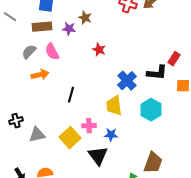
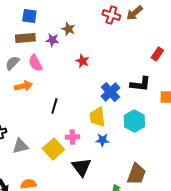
red rectangle: (174, 59) -> (157, 54), moved
blue star: (111, 135) -> (102, 140), moved

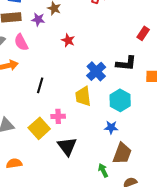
blue star: (102, 140) -> (111, 127), moved

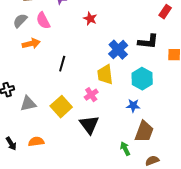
pink cross: (58, 116) -> (91, 95), moved, turned -32

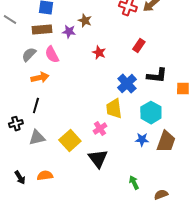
red rectangle: (165, 12) -> (139, 46), moved
black line: (62, 64) -> (36, 106), moved
brown trapezoid: (144, 132) -> (166, 142), moved

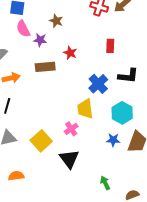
brown rectangle: (42, 30) -> (45, 67), moved
purple star: (69, 32) -> (40, 40), moved
red rectangle: (139, 46) -> (110, 46), turned -32
pink semicircle: (52, 55) -> (23, 29), moved

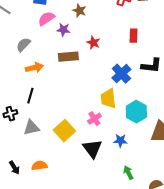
pink semicircle: (23, 29) -> (46, 19), turned 84
cyan hexagon: (122, 113) -> (136, 112), moved
blue star: (113, 140) -> (120, 141), moved

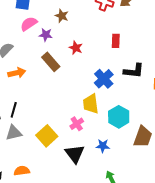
brown rectangle: (68, 57) -> (51, 62), turned 54
black line: (30, 96) -> (14, 110), moved

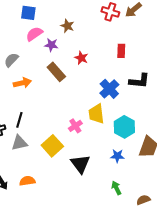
pink cross: (77, 124) -> (75, 126), moved
blue star: (103, 146) -> (117, 156), moved

